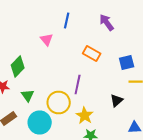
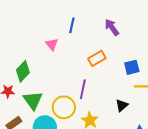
orange rectangle: (92, 54) -> (97, 58), turned -60
green triangle: (28, 96) -> (33, 100), size x1.5

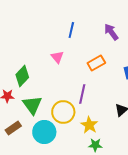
pink triangle: (52, 44) -> (57, 57), moved

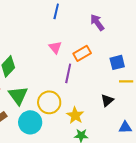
blue line: (71, 30) -> (56, 11), moved
pink triangle: (57, 57) -> (55, 47), moved
purple line: (82, 94) -> (68, 73), moved

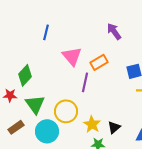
blue line: (56, 11) -> (46, 32), moved
pink triangle: (55, 47) -> (72, 56), size x1.5
black triangle: (107, 100) -> (114, 127), moved

